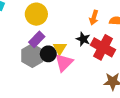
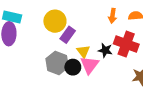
purple rectangle: (37, 39) -> (68, 35), moved
black star: (83, 39) -> (105, 50), moved
black circle: (48, 54) -> (73, 67), moved

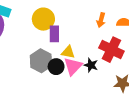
purple rectangle: (68, 35) -> (54, 34), turned -42
black star: (105, 50) -> (91, 65), moved
yellow triangle: (83, 51) -> (68, 52), turned -48

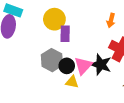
yellow triangle: (68, 52) -> (72, 82), moved
black star: (91, 65) -> (101, 65), size x1.5

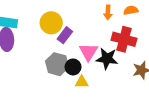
purple rectangle: (65, 34) -> (65, 35), turned 49
pink triangle: (83, 66) -> (88, 52), moved

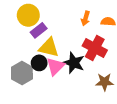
pink triangle: (88, 52) -> (55, 66), moved
gray hexagon: (57, 64) -> (22, 73), moved
yellow triangle: (82, 82) -> (49, 48), moved, size x1.5

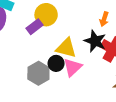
purple rectangle: (39, 30) -> (34, 27), moved
black star: (74, 63) -> (95, 41), moved

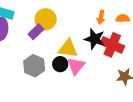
gray hexagon: (38, 73) -> (34, 66), moved

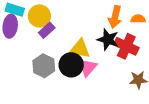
orange arrow: (101, 17) -> (115, 17), size x1.5
yellow circle: (46, 19) -> (39, 16), moved
black circle: (60, 64) -> (71, 65), size x1.5

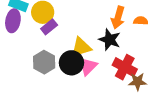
red cross: (126, 46) -> (125, 67), moved
yellow triangle: (80, 49) -> (81, 47), turned -30

